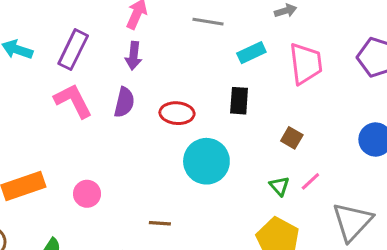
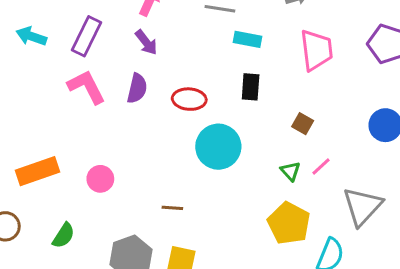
cyan rectangle: (251, 53) -> (247, 39), moved, turned 36
purple arrow: (134, 56) -> (146, 42), turned -44

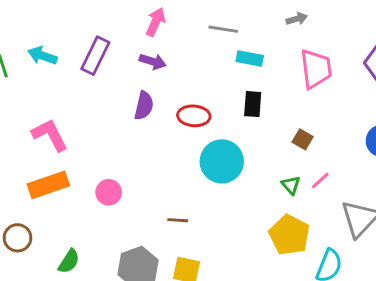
purple arrow: (146, 42) -> (153, 61), turned -35
pink L-shape: (87, 87) -> (50, 135), moved
green semicircle: (64, 236) -> (69, 261), moved

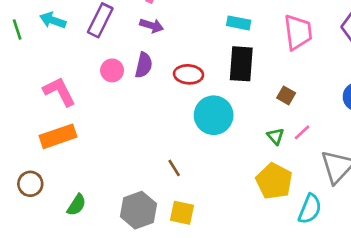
black rectangle: (253, 104) -> (241, 64), size x1.5
pink circle: (109, 192) -> (112, 70), moved
brown line: (178, 220) -> (174, 168), turned 54

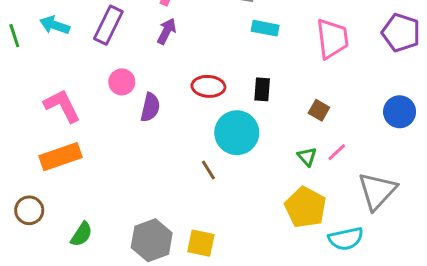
purple arrow: (152, 26) -> (167, 31), turned -80
black rectangle: (241, 64) -> (262, 89), moved, size x0.6
purple semicircle: (144, 65) -> (150, 107), moved
brown line: (174, 168) -> (208, 170), moved
cyan semicircle: (310, 209) -> (346, 239), turned 56

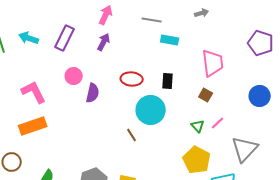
pink trapezoid: (332, 39) -> (213, 63), moved

